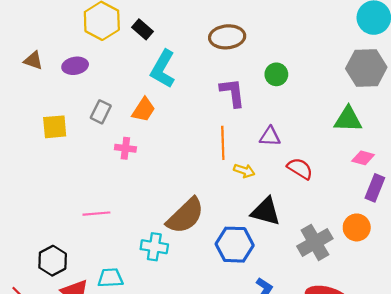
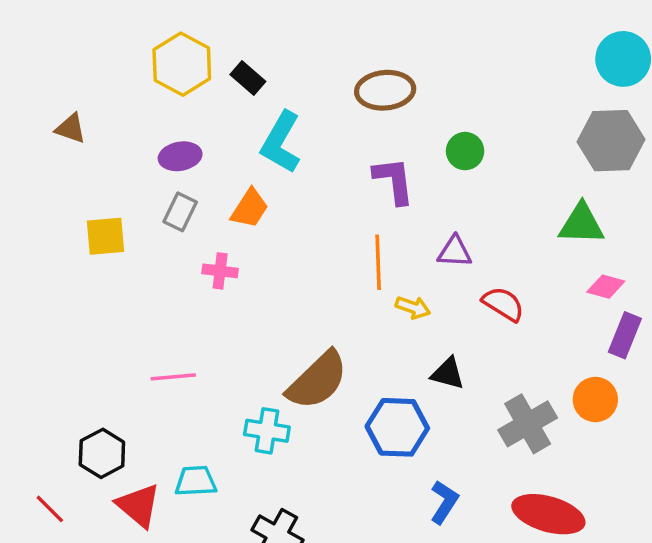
purple ellipse: (75, 66) -> (180, 156), moved
black triangle: (266, 211) -> (448, 373), size x0.7

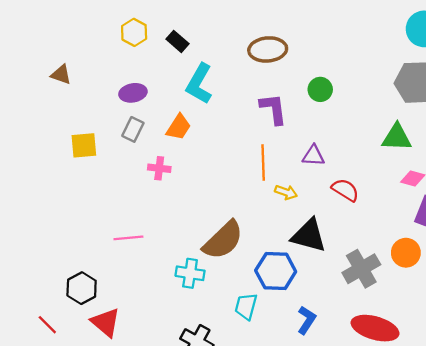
yellow hexagon: (182, 64) -> (134, 32), size x0.7
black triangle: (448, 373) -> (309, 236), size x1.6
cyan trapezoid: (196, 481) -> (246, 306), moved, turned -72

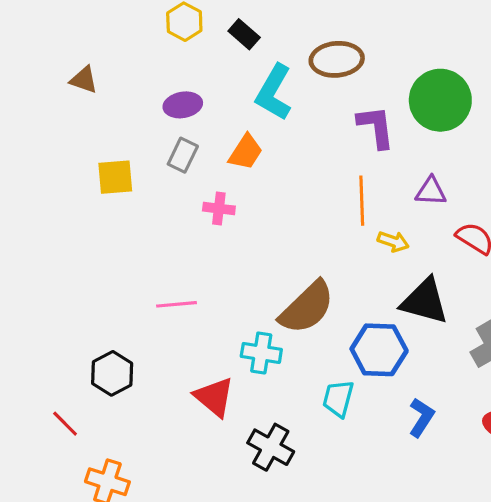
brown ellipse: (268, 49) -> (337, 59), moved
green circle: (320, 89) -> (440, 100), size x1.8
red triangle: (106, 322) -> (214, 397), moved

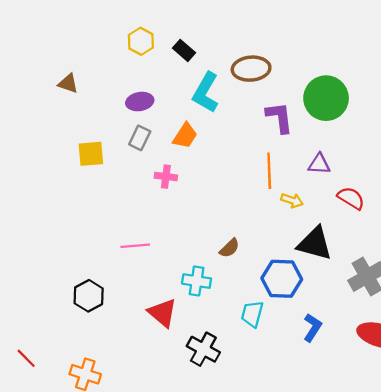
brown semicircle: (307, 307) -> (229, 248), size x0.5
red line: (65, 424) -> (26, 358), moved

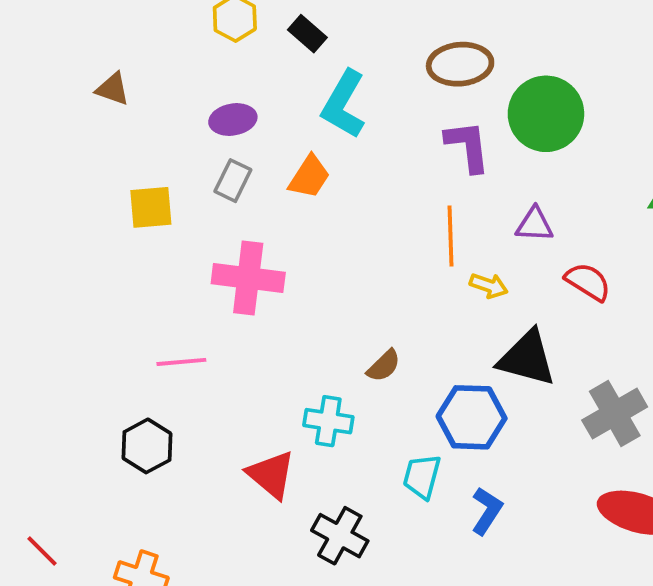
brown ellipse: (251, 69) -> (460, 64), moved
pink cross: (166, 177) -> (248, 278), moved, size x1.8
pink line: (135, 246) -> (181, 362), moved
blue L-shape: (312, 328) -> (487, 511), moved

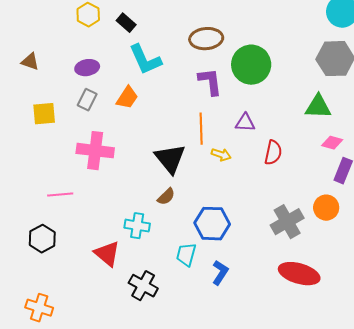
brown triangle: (113, 89) -> (30, 62), moved
cyan L-shape: (344, 104) -> (145, 60), turned -54
red semicircle: (588, 282) -> (273, 153), turned 70
black triangle: (527, 358) -> (170, 159), moved, turned 36

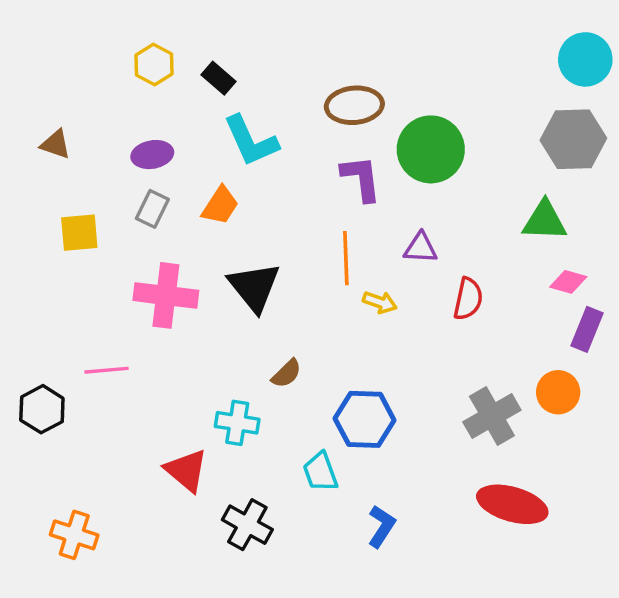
black triangle: (170, 159) -> (254, 287), moved
black hexagon: (42, 239) -> (42, 409), moved
cyan trapezoid: (186, 255) -> (320, 472), turned -35
blue L-shape: (220, 273) -> (382, 526), moved
orange cross: (39, 308) -> (74, 535), moved

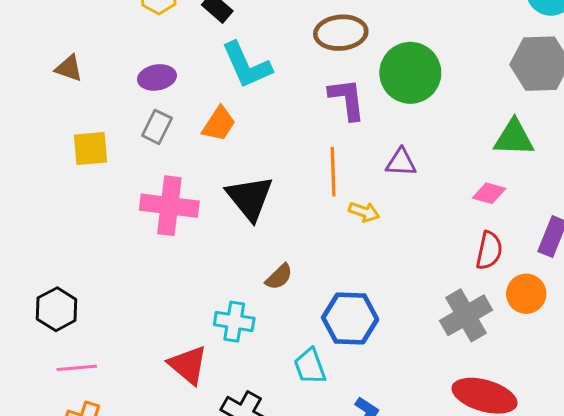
pink diamond: (568, 282) -> (489, 193), moved
red semicircle: (468, 299) -> (489, 250), moved
pink line: (106, 370) -> (77, 368), moved

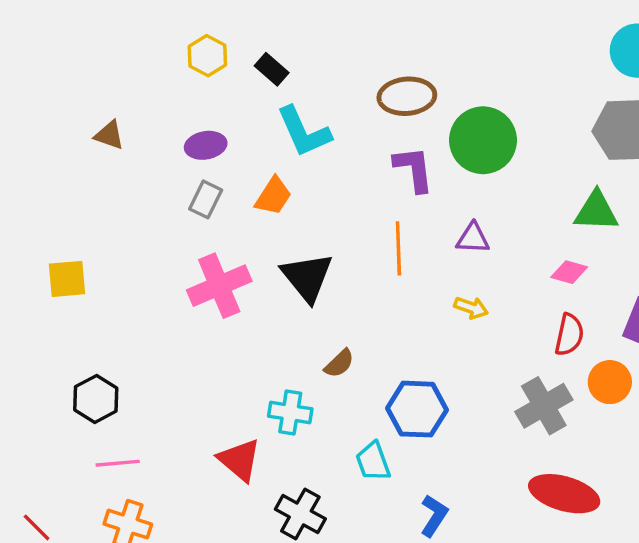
yellow square: (91, 149) -> (67, 279), moved
pink cross: (169, 206) -> (219, 286), turned -30
yellow arrow: (364, 212) -> (471, 308), moved

